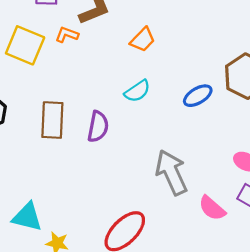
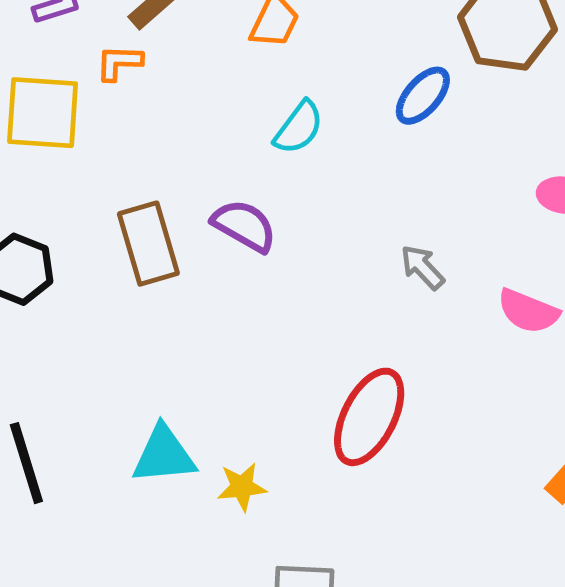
purple semicircle: (98, 127) -> (244, 226), turned -52
gray arrow: (171, 172) -> (422, 267), size x0.5

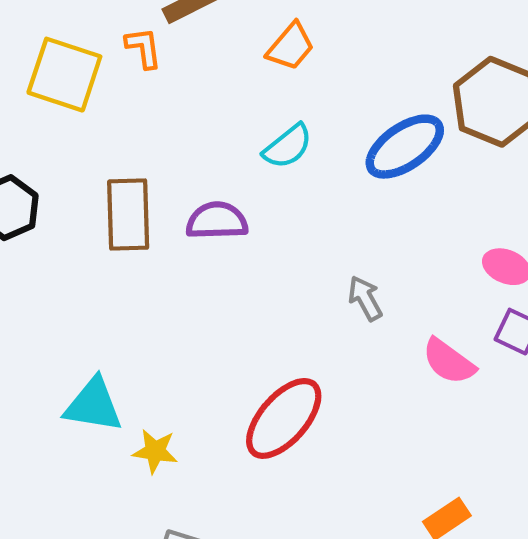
orange L-shape: (119, 63) -> (144, 48), turned 66
blue ellipse: (423, 96) -> (405, 147), size x1.4
purple semicircle: (244, 226) -> (217, 221), turned -46

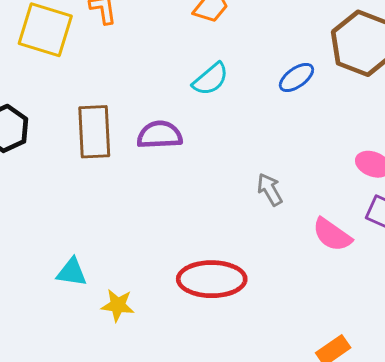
blue ellipse: (405, 147) -> (296, 77), size x0.6
cyan triangle: (93, 405) -> (72, 272), size x0.7
red ellipse: (284, 418) -> (212, 279), turned 50

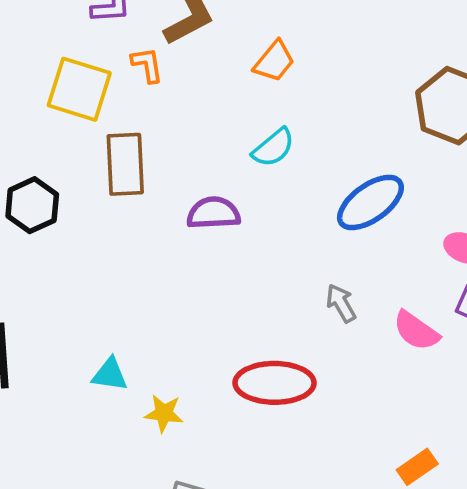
blue ellipse: (296, 77) -> (370, 202), moved, size x1.6
brown rectangle: (94, 132) -> (125, 164), moved
gray arrow: (270, 190) -> (341, 303), moved

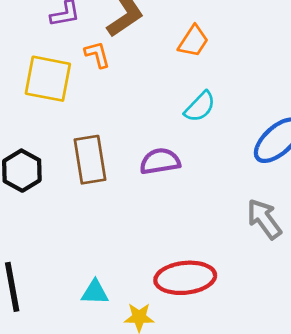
brown rectangle: (125, 164) -> (90, 160), moved
gray arrow: (341, 303) -> (264, 219), size x1.4
red ellipse: (275, 383) -> (185, 278), moved

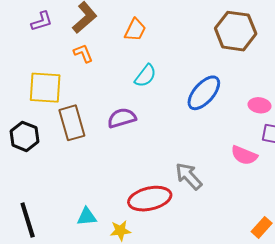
orange L-shape: (97, 55) -> (83, 53), moved
yellow square: (48, 79) -> (45, 88), moved
gray arrow: (264, 219) -> (189, 176), moved

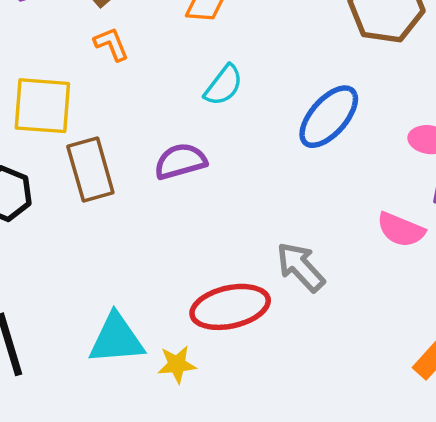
cyan triangle: (87, 217) -> (116, 339), size x1.6

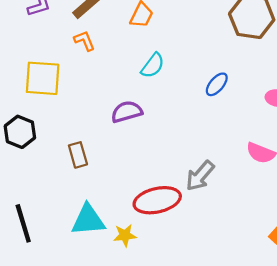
blue ellipse: (329, 117) -> (217, 84), size x0.6
brown rectangle: (90, 170) -> (78, 155), moved, size x0.7
gray arrow: (301, 267) -> (200, 176), turned -96

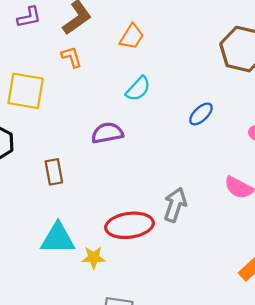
gray arrow: (200, 176) -> (175, 205), turned 152

